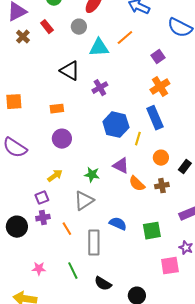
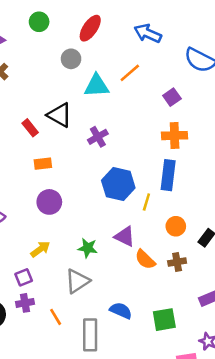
red rectangle: (47, 27) -> (30, 128), moved
orange cross: (160, 87) -> (175, 136), turned 30
blue rectangle: (155, 118) -> (168, 175), turned 30

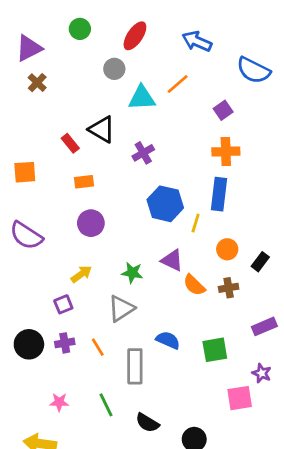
purple cross: (25, 303) -> (65, 343), moved

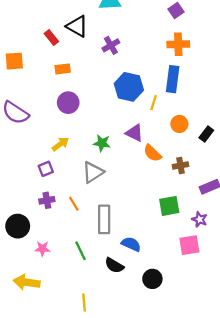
brown cross: (229, 288) -> (180, 165), moved
blue semicircle: (168, 340) -> (131, 244), moved
black circle: (29, 344) -> (18, 226), moved
purple star: (262, 373) -> (200, 219), moved

